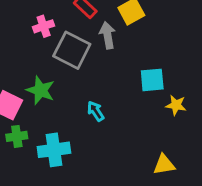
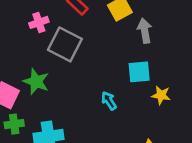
gray arrow: (108, 35) -> (145, 31), moved
cyan arrow: (96, 111) -> (109, 101), moved

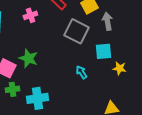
gray square: (65, 44) -> (76, 31), moved

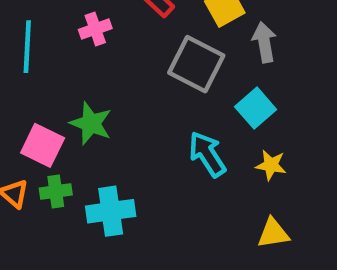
cyan square: (103, 51) -> (256, 108), turned -36
yellow star: (119, 68) -> (271, 165), moved
cyan arrow: (81, 72) -> (207, 154), size x1.5

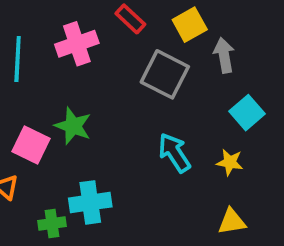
pink cross: (95, 29) -> (77, 44), size x1.5
cyan square: (256, 108) -> (247, 113), moved
green cross: (56, 191) -> (52, 223), moved

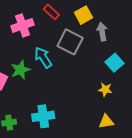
green star: (73, 126) -> (20, 70), turned 30
cyan arrow: (174, 153) -> (43, 57), moved
cyan cross: (90, 202) -> (43, 116), moved

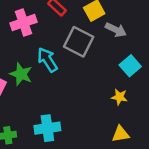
gray arrow: (102, 32) -> (116, 30), turned 126
green star: (20, 70) -> (21, 74), turned -30

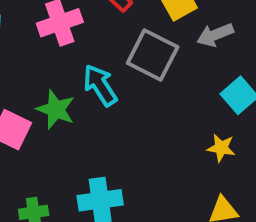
gray arrow: (116, 30) -> (215, 35), turned 132

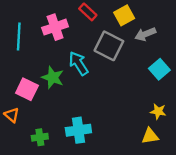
yellow star: (221, 148) -> (158, 111), moved

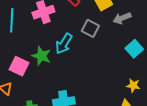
gray square: (109, 46) -> (90, 28), size x0.7
cyan arrow: (78, 63) -> (64, 44), turned -115

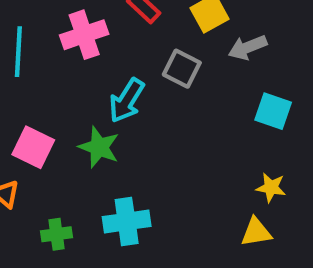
cyan square: (134, 49) -> (273, 111), turned -30
green star: (41, 56) -> (99, 147), moved

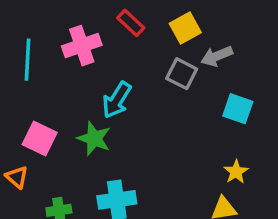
gray square: (182, 69) -> (182, 74), moved
yellow star: (271, 188) -> (236, 172), turned 30

